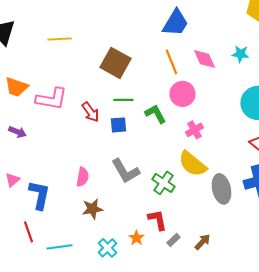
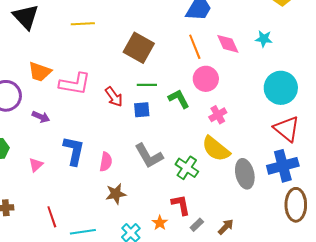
blue L-shape: (39, 195) -> (74, 151), moved

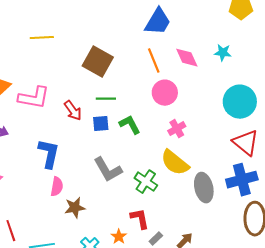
green L-shape: (179, 99) -> (130, 125), moved
blue L-shape: (74, 151) -> (49, 154), moved
pink semicircle: (106, 162) -> (57, 187), moved

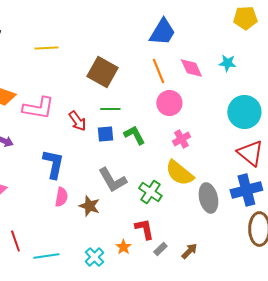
brown star: (75, 208) -> (89, 206), moved, turned 30

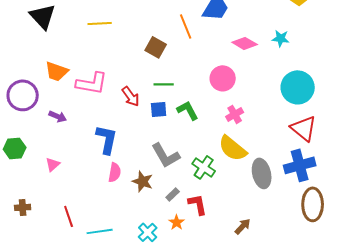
pink diamond: (191, 68) -> (245, 43), turned -35
orange line: (158, 71) -> (186, 26), moved
brown square: (102, 72) -> (156, 47), size x0.7
gray rectangle: (160, 249) -> (173, 194), moved

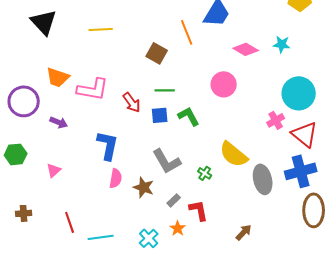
pink cross: (235, 114) -> (276, 120), moved
green cross: (204, 167) -> (205, 173), size x0.6

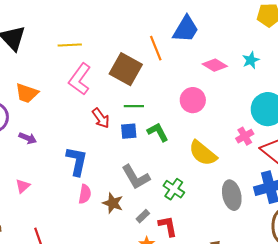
cyan star: (282, 44) -> (251, 60), turned -30
brown square: (157, 53) -> (126, 69), size x1.5
pink L-shape: (93, 89) -> (80, 79), moved, turned 116
yellow semicircle: (234, 154) -> (203, 153), moved
green cross: (205, 173) -> (174, 189), size x1.5

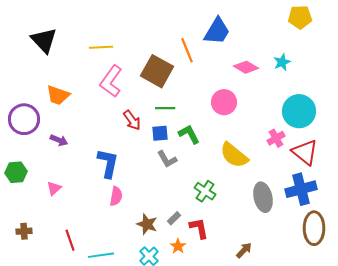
gray L-shape: (136, 177) -> (167, 159), moved, size x0.7
brown star: (113, 203) -> (147, 224), moved

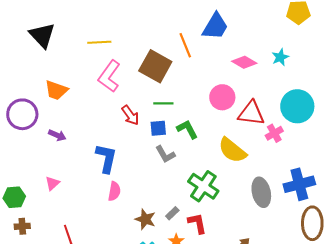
red triangle: (305, 152) -> (251, 113), moved, turned -32
green hexagon: (16, 172) -> (14, 197), moved
green cross: (205, 191) -> (203, 186), size x1.4

